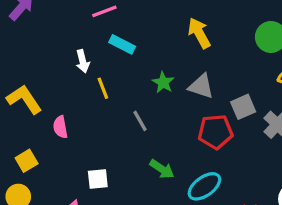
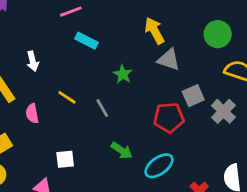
white arrow: (83, 61) -> (33, 61), moved
gray triangle: (201, 86) -> (169, 60), moved
yellow line: (103, 88) -> (67, 97), moved, turned -36

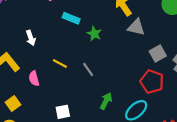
green star: (123, 74) -> (94, 34), moved
red pentagon: (169, 118) -> (152, 82), moved, turned 30
green arrow: (122, 150) -> (106, 101), turned -91

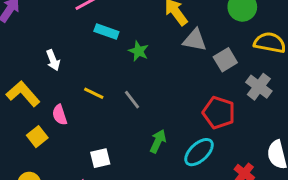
gray square: (158, 54) -> (225, 60), moved
yellow square: (13, 104) -> (37, 137), moved

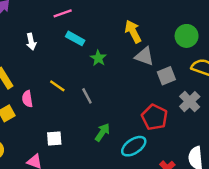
white arrow: (53, 60) -> (31, 42), moved

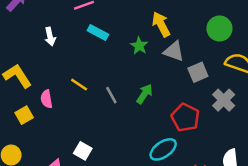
green star: (98, 58) -> (139, 46), moved
green arrow: (102, 132) -> (145, 94), moved
white square: (54, 138) -> (83, 151), moved, turned 35

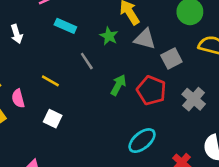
gray line: (111, 95) -> (87, 61), moved
gray cross: (224, 100) -> (194, 99), moved
red pentagon: (185, 118) -> (151, 90), moved
white square: (83, 151) -> (53, 119), moved

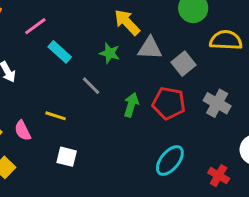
cyan rectangle: (65, 26) -> (60, 52), turned 30
pink semicircle: (18, 98) -> (23, 130), moved

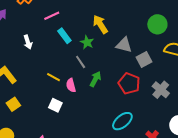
yellow arrow: (127, 22) -> (100, 24), moved
green star: (110, 53) -> (87, 42), moved
green arrow: (131, 105) -> (95, 79), moved
pink semicircle: (23, 130) -> (71, 85), moved

